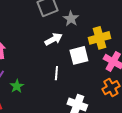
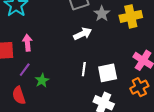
yellow cross: (99, 38) -> (131, 16), moved
white square: (79, 55) -> (108, 73), moved

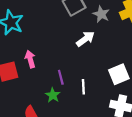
white line: (84, 69) -> (83, 87), moved
purple line: (25, 70) -> (61, 77), moved, turned -40

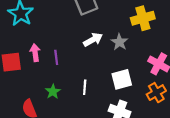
gray star: (101, 14) -> (119, 42), moved
purple line: (61, 77) -> (56, 57), moved

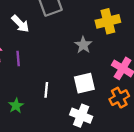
white arrow: (93, 40) -> (20, 24), moved, turned 72
green star: (53, 92) -> (16, 106), moved

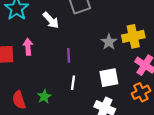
yellow cross: (108, 21) -> (133, 36), moved
purple line: (18, 58) -> (69, 55), moved

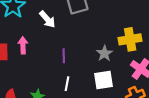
gray star: (109, 42) -> (104, 53), moved

